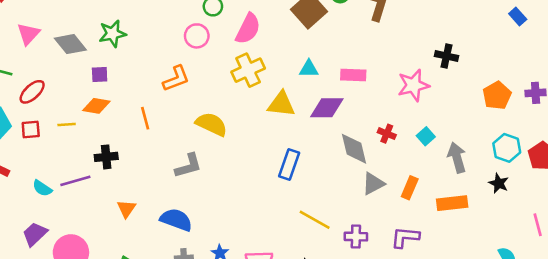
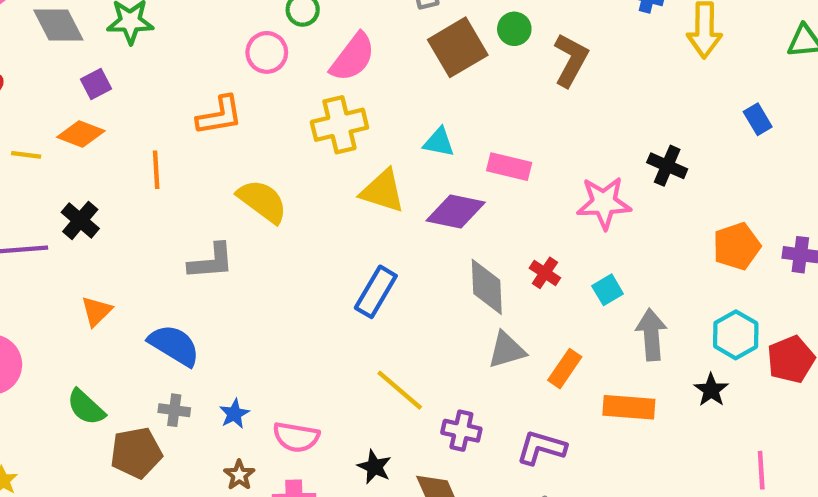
blue rectangle: (518, 16) -> (758, 119), moved
purple square: (100, 75) -> (96, 84), turned -36
black cross: (106, 157) -> (80, 220), turned 35

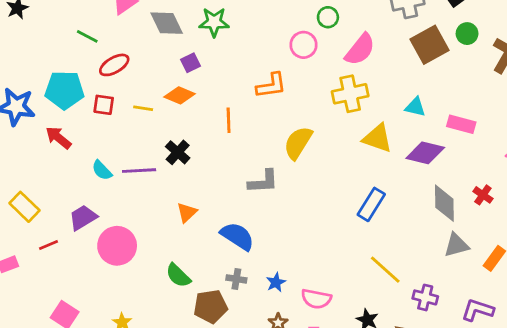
yellow semicircle: (262, 201) -> (298, 143), turned -96

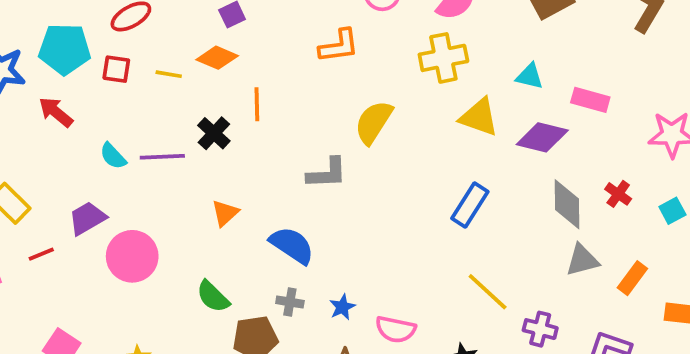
orange line: (229, 120) -> (257, 104), moved

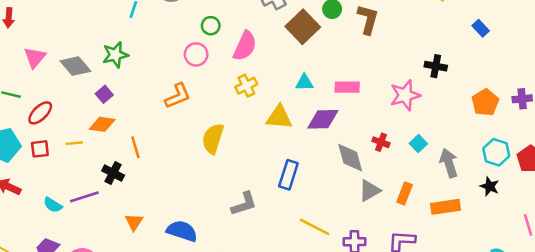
yellow cross: (443, 58) -> (246, 86), size x0.7
gray L-shape: (327, 173) -> (244, 204), moved

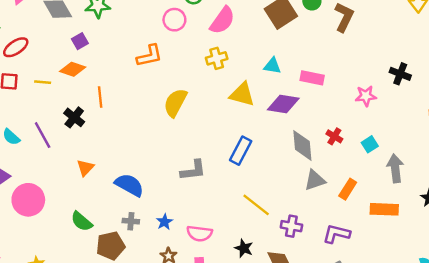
pink star: (405, 95) -> (366, 96), size x0.7
purple line: (84, 197) -> (43, 135), turned 68

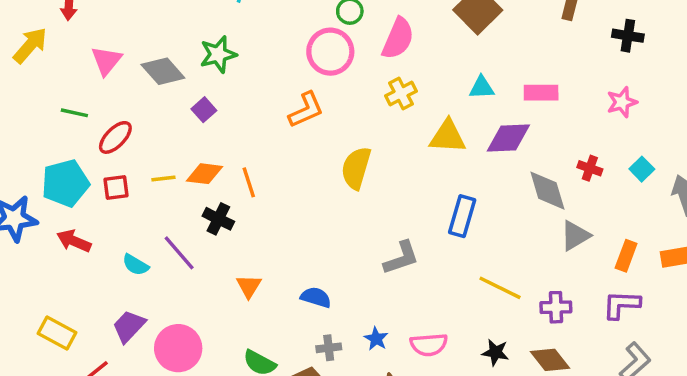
pink circle: (174, 20) -> (330, 52), size x1.4
orange diamond: (73, 69) -> (204, 174), moved
black cross: (400, 74) -> (628, 36), moved
blue semicircle: (129, 185) -> (316, 297), size x0.7
orange rectangle: (348, 189) -> (626, 256), moved

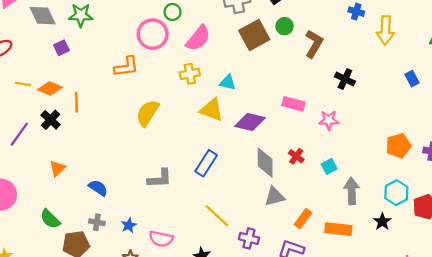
cyan triangle: (482, 87) -> (228, 82), moved
pink rectangle: (541, 93) -> (293, 104), moved
purple line: (179, 253) -> (19, 134), turned 60

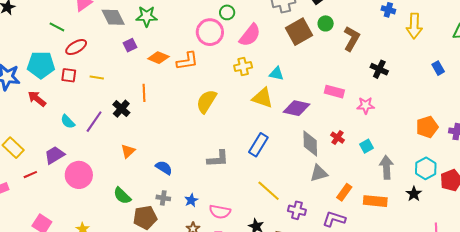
orange diamond: (50, 89) -> (158, 58), moved

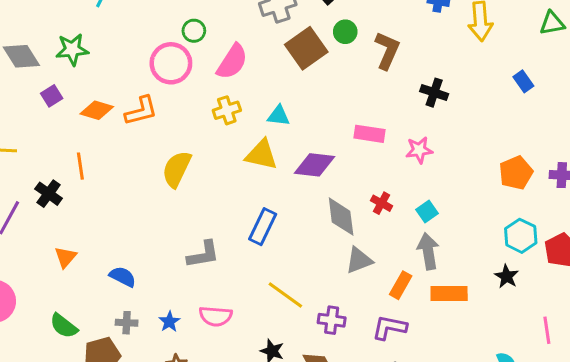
gray arrow: (386, 167) -> (428, 251), moved
pink semicircle: (220, 212) -> (216, 316), moved

